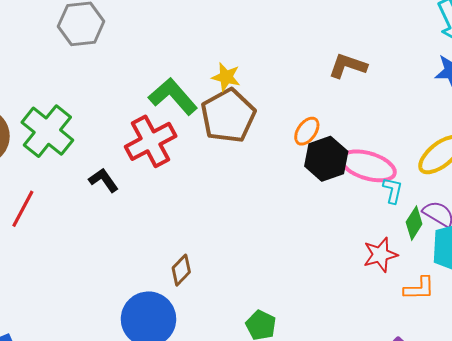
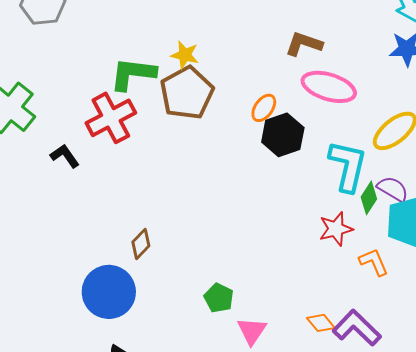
green L-shape: (173, 96) -> (133, 74), turned -42
pink ellipse: (368, 166) -> (329, 87), moved
cyan L-shape: (393, 190) -> (348, 166), size x2.0
orange L-shape: (419, 288) -> (374, 262), turned -112

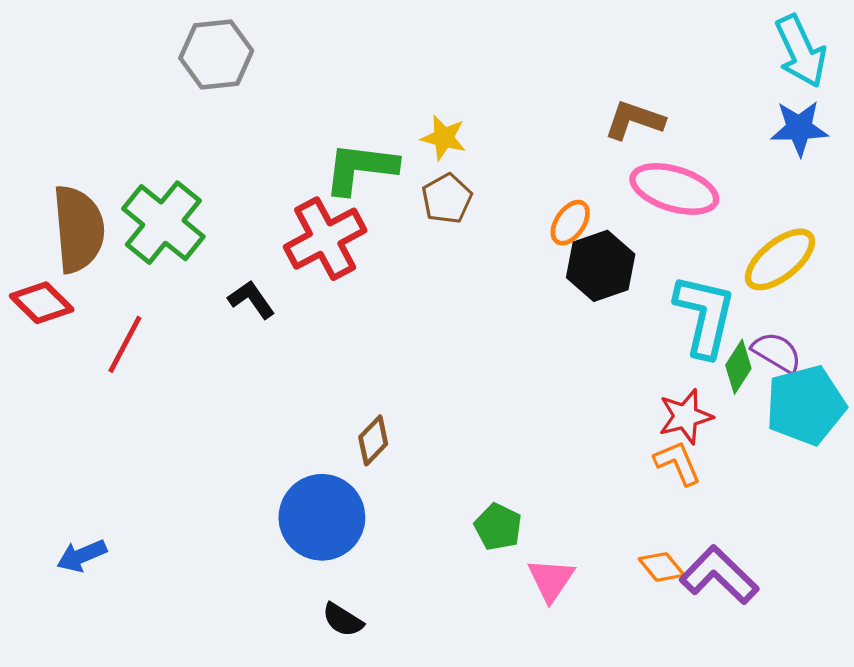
brown pentagon: (187, 93) -> (447, 199), size x0.6
orange L-shape: (374, 262) -> (677, 463), moved

